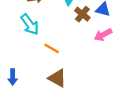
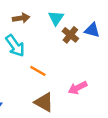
pink arrow: (103, 35) -> (78, 88), moved

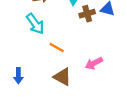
brown cross: (70, 35) -> (87, 14), turned 35

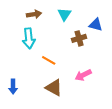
brown cross: (87, 14) -> (79, 38), moved
cyan arrow: (35, 24) -> (29, 38), turned 30

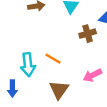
cyan arrow: (29, 38) -> (28, 65), moved
brown triangle: (54, 88) -> (59, 90), turned 36

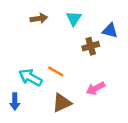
cyan arrow: (28, 65) -> (30, 77), turned 125
brown triangle: (59, 90) -> (62, 103), turned 30

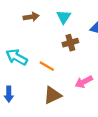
brown cross: (91, 46) -> (70, 43), moved
cyan arrow: (30, 77) -> (17, 57), moved

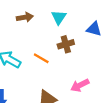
orange line: (47, 66) -> (41, 58), moved

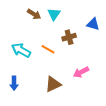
brown arrow: (25, 17) -> (34, 14), turned 40
cyan triangle: (59, 17) -> (54, 14), moved

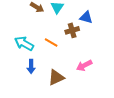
blue triangle: (93, 24) -> (86, 17), moved
blue arrow: (14, 83) -> (31, 66), moved

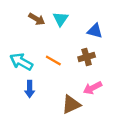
brown cross: (72, 30) -> (87, 57), moved
brown triangle: (56, 77) -> (71, 104), moved

